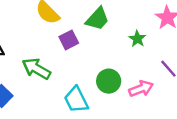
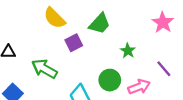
green star: (137, 39) -> (128, 51), moved

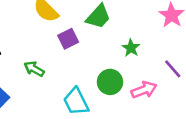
green arrow: (44, 69) -> (34, 69), size x0.7

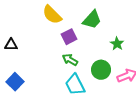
green arrow: (34, 69) -> (70, 60), moved

